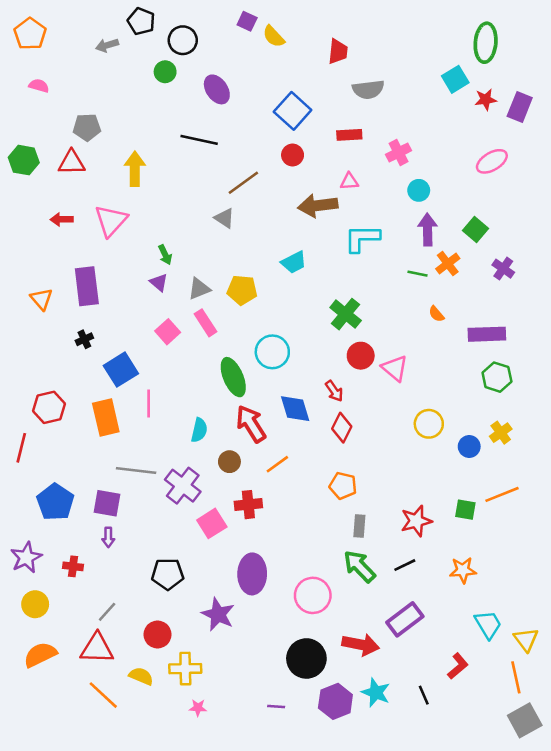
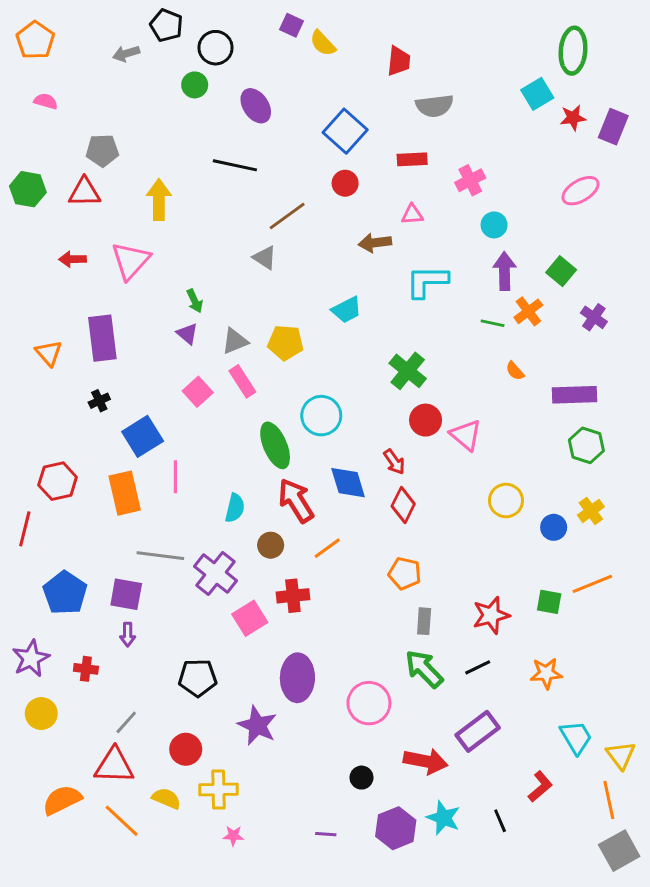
brown arrow: (318, 205) -> (375, 243), size x0.7
orange semicircle: (40, 655) -> (62, 800), moved
black circle: (306, 658) -> (361, 778), size x0.5

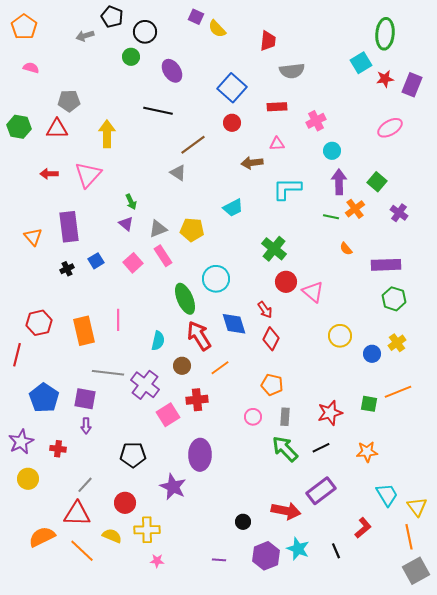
blue square: (143, 436) -> (96, 261), moved, size x0.6
pink circle: (369, 703) -> (253, 417), moved, size x0.6

